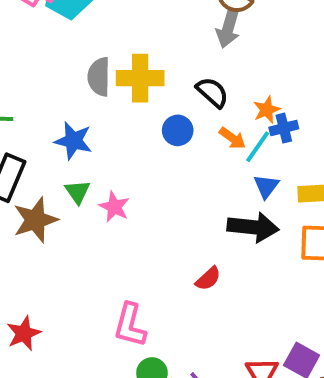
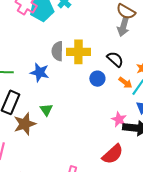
blue star: (73, 141) -> (40, 72), moved
pink star: (114, 207) -> (119, 119), moved
red semicircle: (208, 279) -> (113, 154), size x1.6

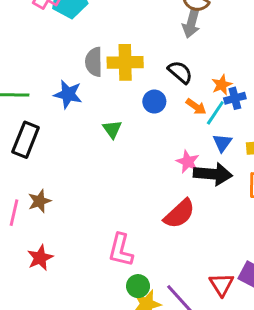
green triangle: (46, 110) -> (112, 129), moved
brown star: (25, 124) -> (40, 201), moved, size x0.7

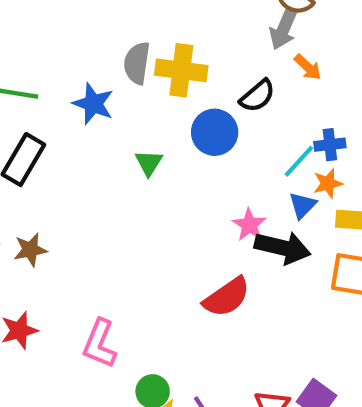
black semicircle: (180, 72) -> (257, 96), turned 90
orange star: (222, 85) -> (328, 183), moved
blue circle: (154, 102) -> (215, 132), size x1.4
orange arrow: (196, 107) -> (308, 67), moved
pink L-shape: (121, 250) -> (100, 344), moved

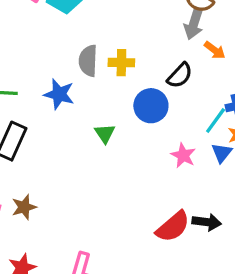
yellow cross: (181, 70) -> (121, 63), size x0.7
pink star: (249, 225) -> (183, 155), moved
black arrow: (283, 248) -> (207, 222), moved, size x0.7

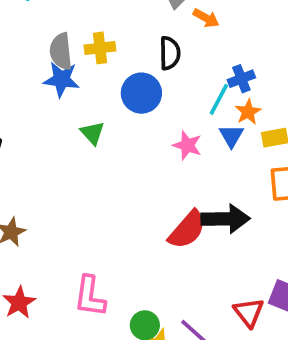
black semicircle: (180, 75) -> (170, 53), turned -36
blue star: (59, 94) -> (61, 79), moved
black arrow: (207, 222) -> (226, 219), size x1.4

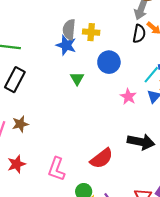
black semicircle: (170, 53) -> (139, 34), moved
red semicircle: (187, 230) -> (102, 158), moved

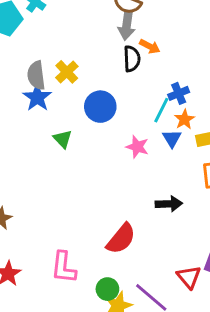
yellow cross: (91, 32) -> (67, 72), turned -35
blue star: (66, 45) -> (37, 97), turned 30
black arrow: (141, 142) -> (169, 204), size x0.7

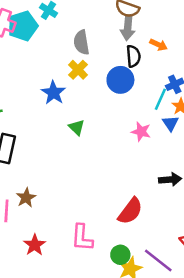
orange arrow: (150, 46) -> (158, 45), moved
gray semicircle: (36, 75) -> (81, 42), moved
blue circle: (100, 107) -> (120, 80), moved

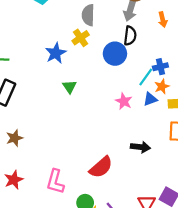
orange arrow: (158, 45) -> (163, 20), moved, turned 40
blue triangle: (170, 123) -> (150, 99), turned 32

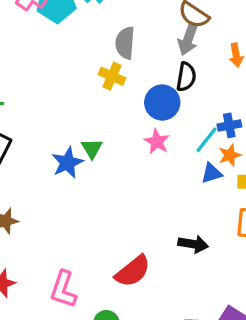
yellow cross: (81, 38) -> (112, 76), turned -35
blue star: (56, 53) -> (67, 163), moved
pink star: (124, 101) -> (157, 142), moved

